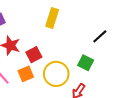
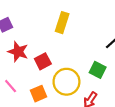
orange square: (26, 74) -> (39, 94), moved

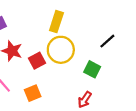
yellow circle: (66, 82) -> (61, 50), moved

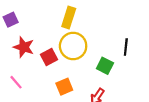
black line: (107, 41) -> (126, 47), moved, turned -42
orange square: (33, 93) -> (64, 87), moved

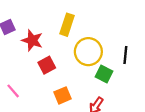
yellow circle: (73, 46) -> (88, 52), moved
red star: (24, 47) -> (32, 40), moved

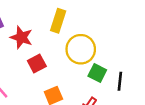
black line: (125, 55) -> (120, 81), moved

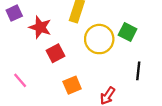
green square: (97, 73) -> (128, 32), moved

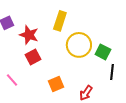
green square: (128, 32) -> (103, 52), moved
red square: (56, 53) -> (33, 57), moved

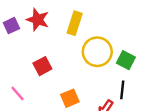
red star: (29, 35) -> (38, 20), moved
black line: (112, 72) -> (122, 90), moved

